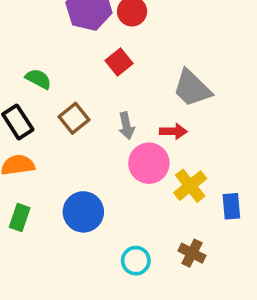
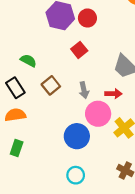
blue circle: (83, 212) -> (77, 136), moved
cyan circle: (136, 261) -> (76, 175), moved

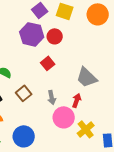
red arrow: (113, 94) -> (77, 100), turned -72
blue circle: (77, 136) -> (24, 136), moved

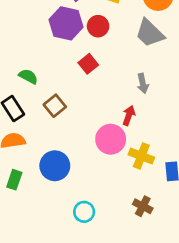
gray trapezoid: (87, 77) -> (150, 33), moved
gray arrow: (52, 97) -> (143, 83), moved
yellow cross: (86, 129) -> (141, 156), turned -30

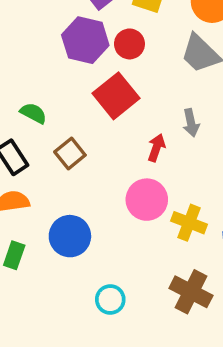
red square: (88, 64) -> (116, 96), size x1.6
red arrow: (129, 115) -> (156, 148), moved
brown cross: (143, 206) -> (191, 292), size x1.5

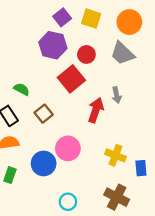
red circle: (129, 44) -> (86, 54), moved
red arrow: (156, 148) -> (96, 110), size x1.5
pink circle: (147, 200) -> (68, 148), moved

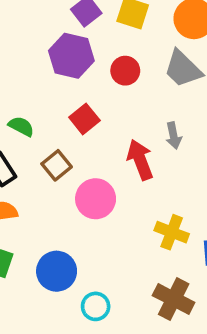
red square: (71, 79) -> (84, 119), moved, size x0.7
red arrow: (96, 110) -> (140, 160), turned -40
pink circle: (68, 148) -> (96, 199), moved
blue circle: (44, 163) -> (57, 271), moved

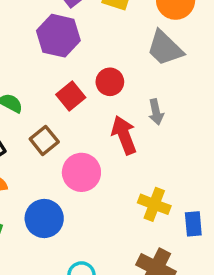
red circle: (125, 71) -> (110, 82), moved
blue circle: (57, 271) -> (44, 218), moved

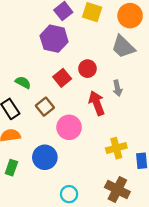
yellow cross: (154, 204) -> (116, 148), turned -36

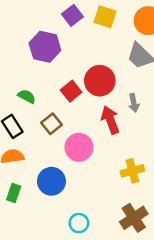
purple hexagon: (54, 39) -> (45, 47), moved
red circle: (87, 69) -> (100, 81), size x1.5
brown cross: (117, 190) -> (134, 218), turned 30

